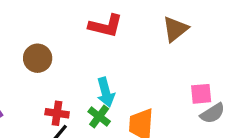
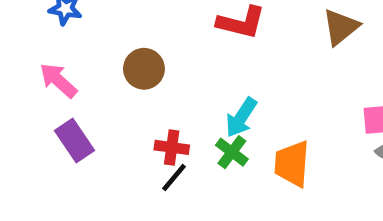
cyan arrow: (106, 92) -> (241, 117), turned 48

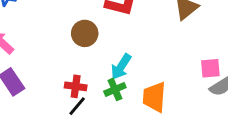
brown circle: (144, 69) -> (85, 33), moved
green cross: (232, 152) -> (115, 89), turned 30

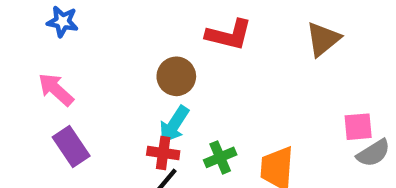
cyan arrow: (121, 67) -> (174, 125), moved

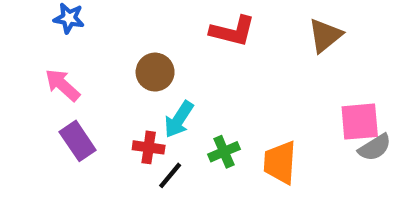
brown circle: (176, 76) -> (155, 72), moved
pink square: (358, 127) -> (360, 122), size x1.4
red cross: (163, 153) -> (149, 147), moved

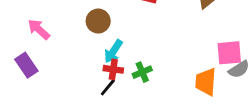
purple rectangle: (78, 141) -> (26, 65), moved
red cross: (149, 147) -> (113, 69), moved
orange trapezoid: (280, 163) -> (206, 82), moved

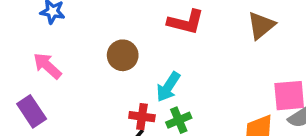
cyan arrow: (113, 51) -> (168, 87), moved

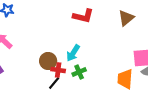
brown circle: (123, 55) -> (48, 61), moved

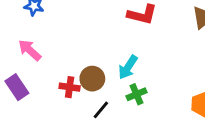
red cross: (58, 70) -> (70, 87), moved

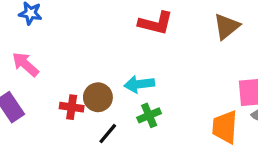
cyan arrow: (128, 67) -> (139, 84), turned 50

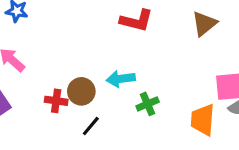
green cross: (149, 115) -> (148, 104), moved

